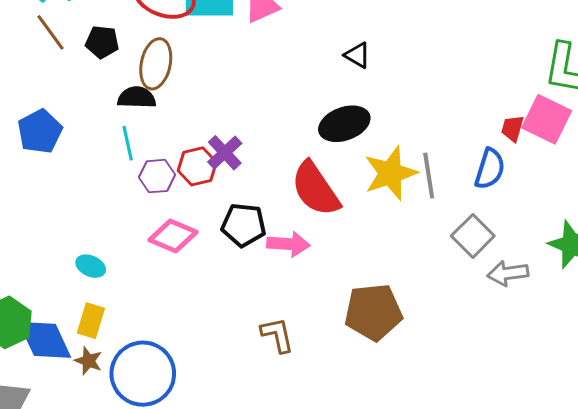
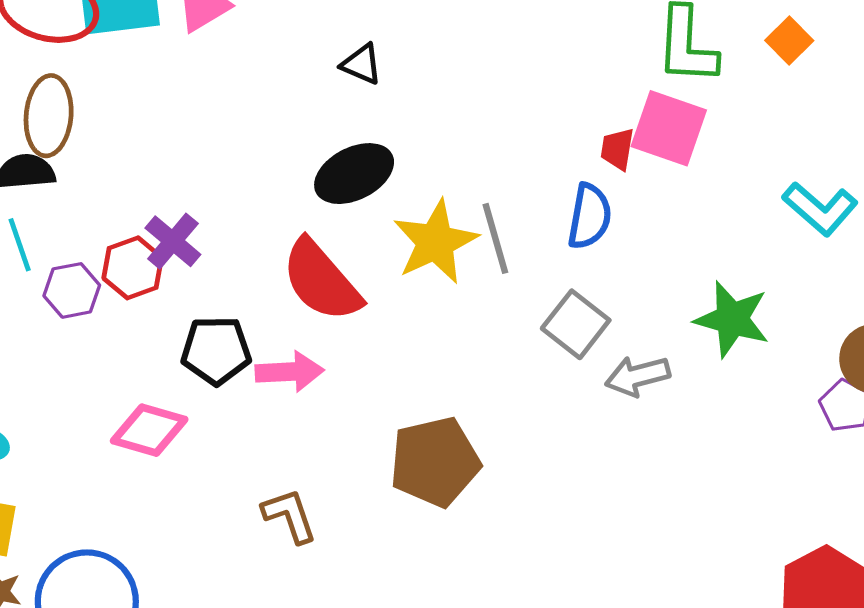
pink diamond: (173, 236) -> (149, 430), moved

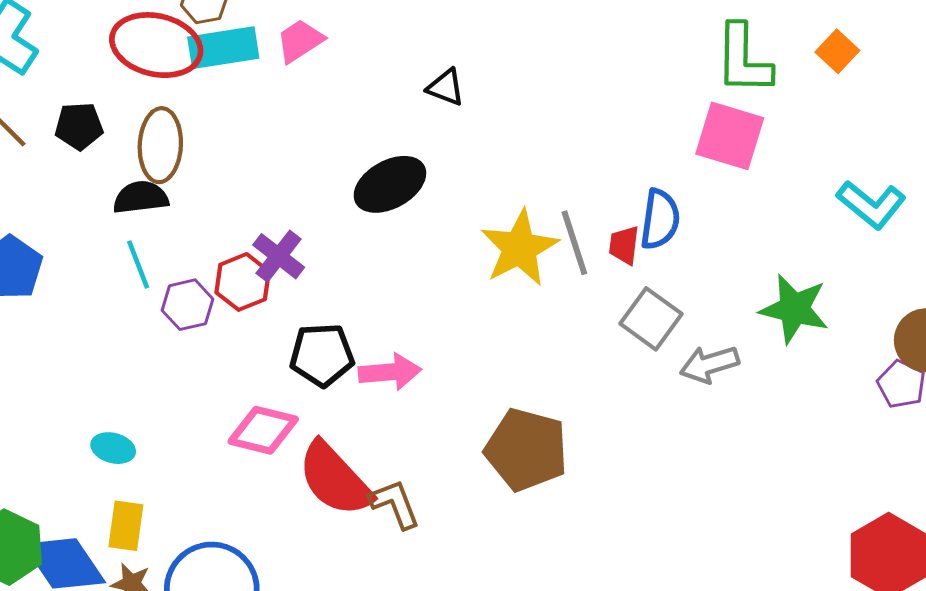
red trapezoid: (617, 149) -> (624, 245), moved
black ellipse: (354, 174) -> (390, 184), moved
red semicircle: (321, 281) -> (335, 479), moved
brown pentagon: (435, 462) -> (526, 450), turned 30

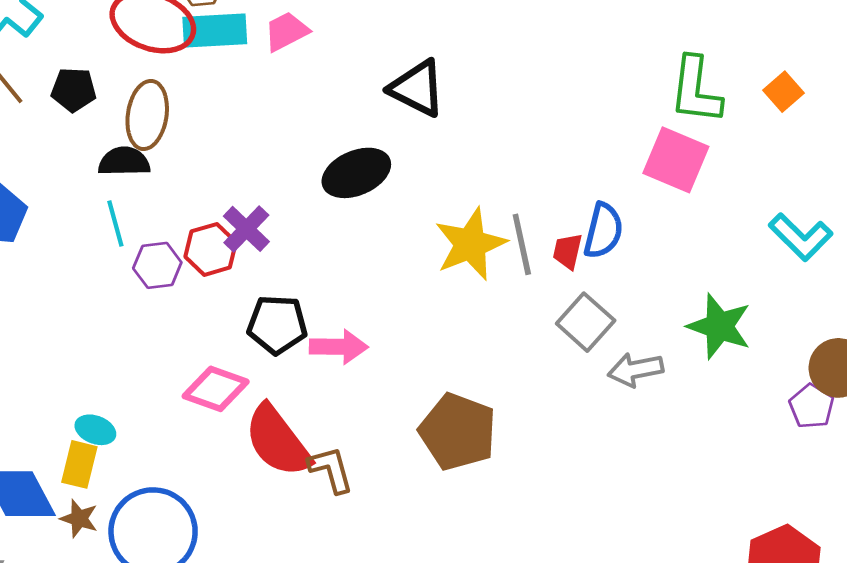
black triangle: (446, 87) -> (417, 88), size x1.6
cyan ellipse: (113, 448) -> (95, 430), moved

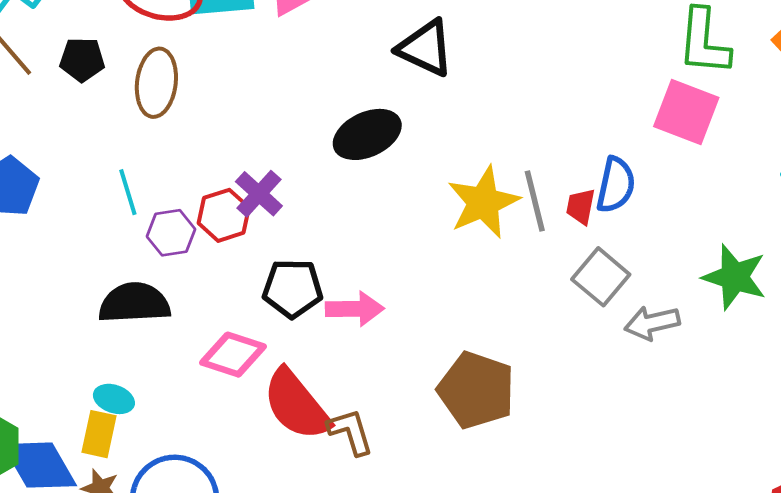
black semicircle: (124, 162) -> (134, 303), moved, size x1.4

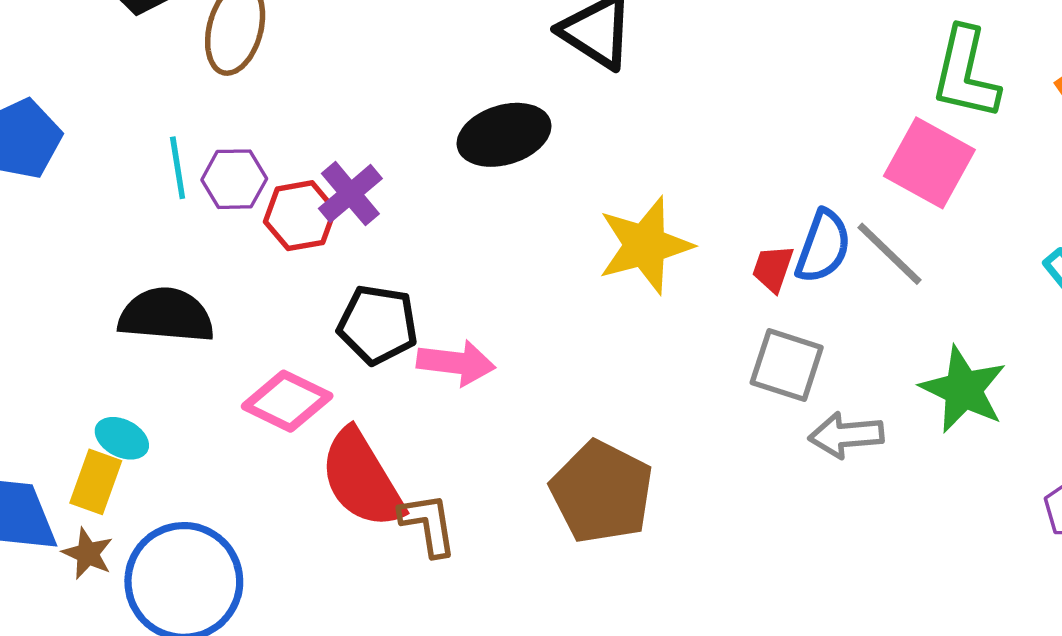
gray line: (535, 201) -> (889, 254), moved, turned -40
purple hexagon: (171, 233) -> (234, 179), moved
gray square: (601, 277) -> (787, 365), turned -30

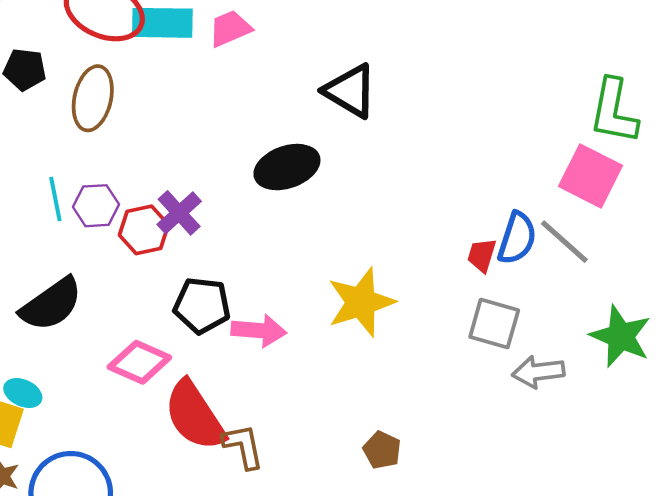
yellow star: (645, 245) -> (361, 302), moved
black semicircle: (166, 315) -> (51, 304), turned 142
brown pentagon: (602, 492) -> (382, 450), moved, size x0.5

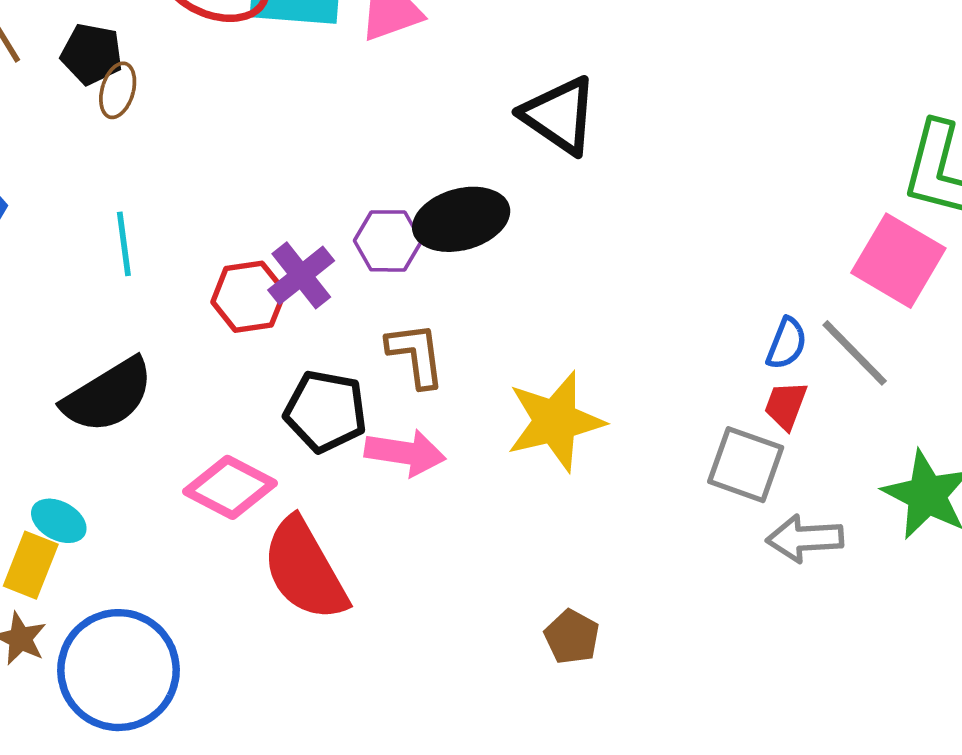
brown ellipse: (93, 98) -> (118, 90), moved, size x0.6
purple hexagon: (96, 206) -> (388, 241), moved
blue semicircle: (517, 238) -> (787, 343), size x0.7
red trapezoid: (482, 255) -> (786, 405), moved
brown L-shape: (243, 446) -> (416, 355), moved

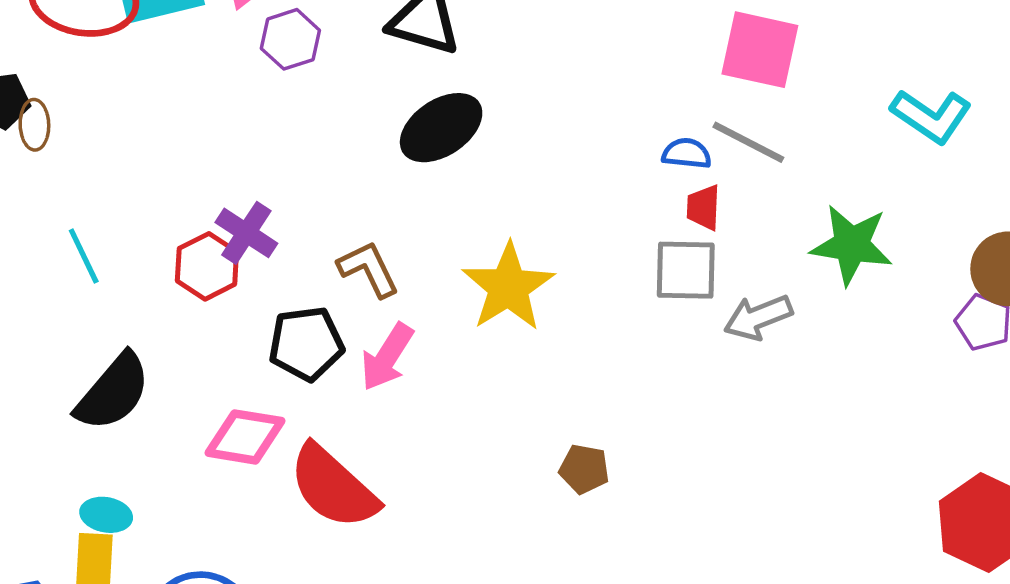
black ellipse: (461, 219) -> (441, 128), moved
purple hexagon: (388, 241) -> (290, 39), moved
blue semicircle: (787, 343) -> (687, 153), turned -87
pink arrow: (405, 453) -> (387, 357), turned 132

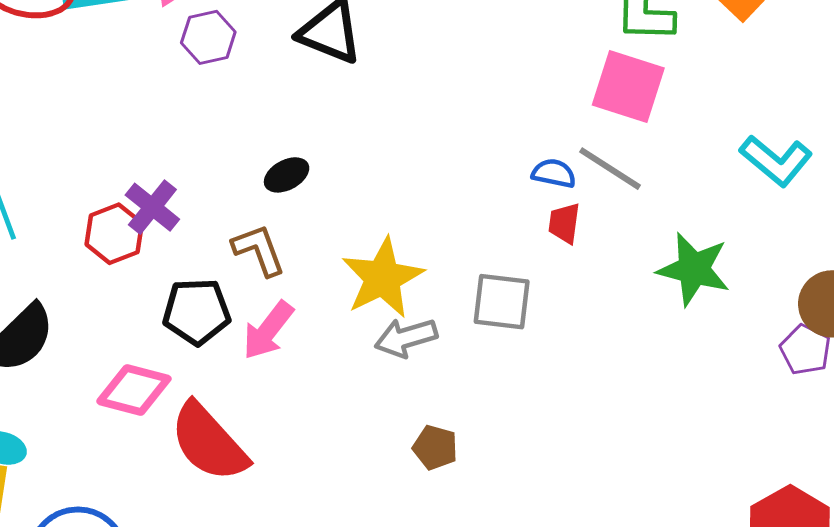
black ellipse: (441, 128) -> (287, 175), moved, size x0.6
gray square: (686, 270) -> (502, 302), moved
gray arrow: (758, 317) -> (406, 338), moved

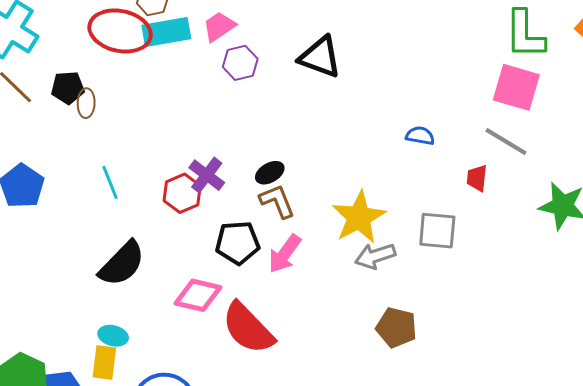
blue semicircle: (554, 173) -> (420, 136), moved
black ellipse: (287, 175) -> (270, 173), moved
brown pentagon: (435, 447) -> (396, 327), size x1.4

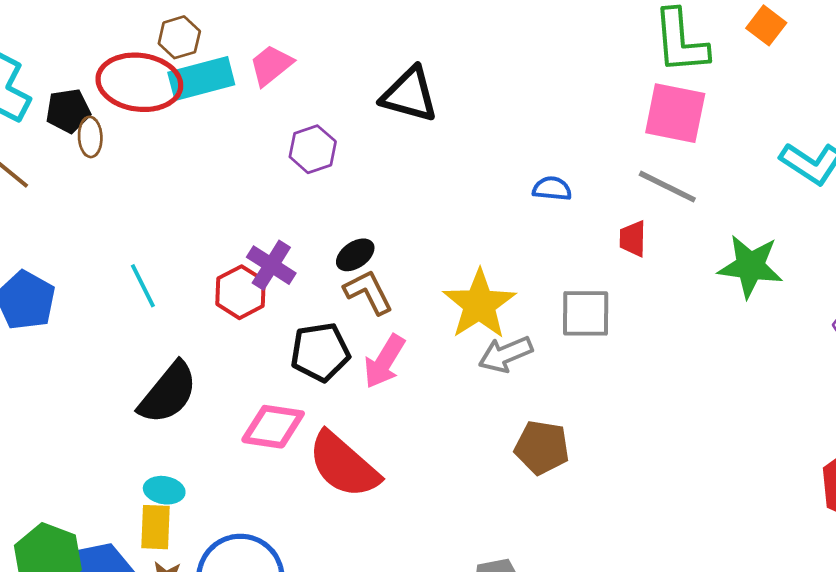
purple hexagon: (240, 63) -> (313, 149), moved
black pentagon: (68, 88) -> (68, 111), moved
brown ellipse: (86, 103) -> (90, 137), moved

